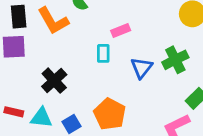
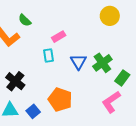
green cross: (175, 60) -> (102, 63), moved

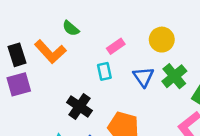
yellow circle: (110, 16) -> (162, 40), moved
black cross: (15, 81) -> (79, 107), moved

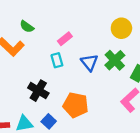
yellow circle: (162, 40) -> (121, 28), moved

